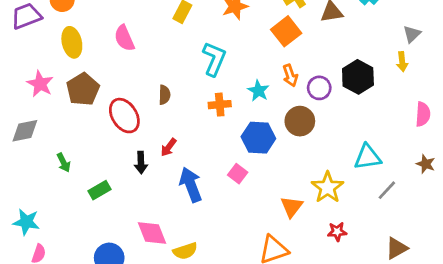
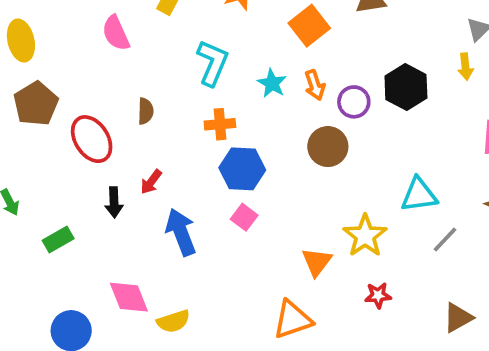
pink semicircle: (124, 38) -> (116, 33), moved
cyan star: (258, 91) -> (272, 83), moved
blue hexagon: (258, 138) -> (242, 169), moved

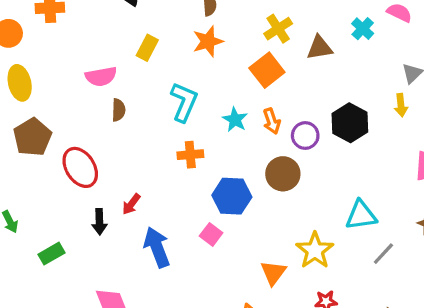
pink semicircle: (116, 33) -> (101, 76), turned -76
brown semicircle: (146, 111) -> (119, 110), moved
blue hexagon: (242, 169) -> (232, 196), moved

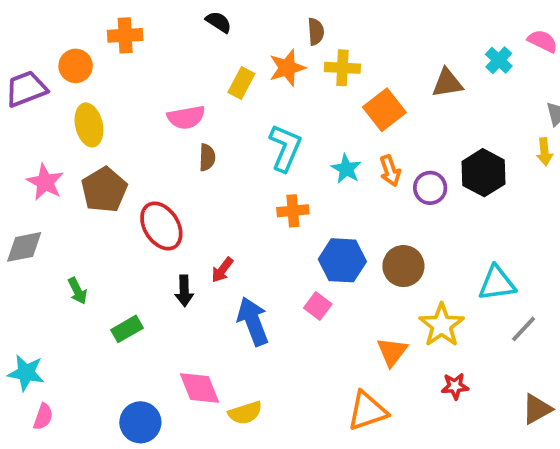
yellow cross: (278, 29) -> (342, 68), moved, turned 36
orange star: (208, 41) -> (287, 68), moved
brown circle: (283, 174) -> (403, 266), moved

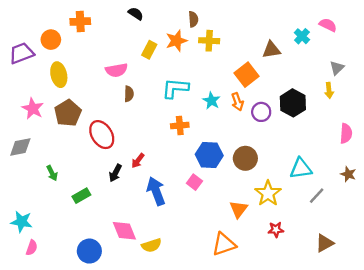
orange square: (384, 110) -> (247, 75), moved
cyan L-shape: (285, 148) -> (175, 88), turned -108
black arrow: (184, 291) -> (115, 173), turned 30

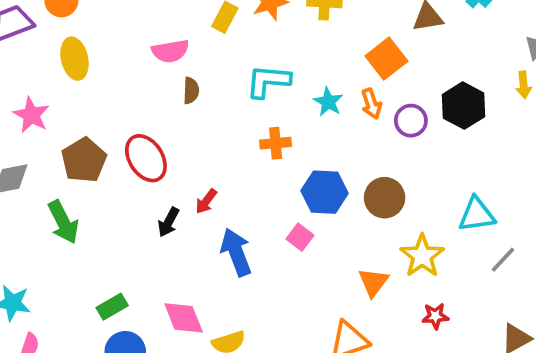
brown pentagon: (68, 113) -> (84, 160), moved
green arrow: (52, 173) -> (63, 222), size x1.6
green rectangle: (81, 196) -> (112, 307), moved

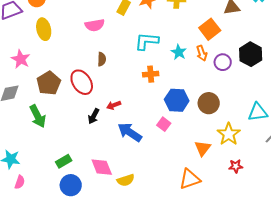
brown semicircle: (191, 91) -> (102, 59), moved
red arrow: (206, 201) -> (114, 105), turned 32
blue arrow: (236, 252) -> (130, 132), turned -35

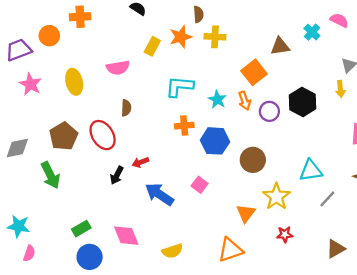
yellow ellipse: (44, 29) -> (74, 82), moved
pink star: (21, 59) -> (30, 84), moved
blue hexagon: (177, 100) -> (215, 141), moved
yellow semicircle: (126, 180) -> (172, 251), moved

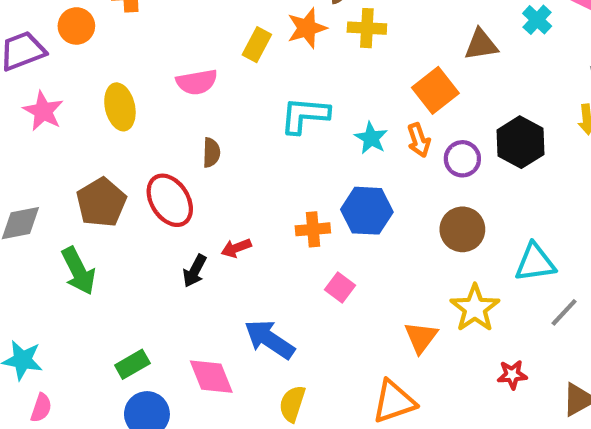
orange cross: (184, 126) -> (313, 229), moved
brown circle: (253, 160) -> (462, 229), moved
blue arrow: (159, 194) -> (269, 339), moved
red star: (285, 234) -> (512, 375), moved
yellow semicircle: (172, 251) -> (292, 404), turned 126

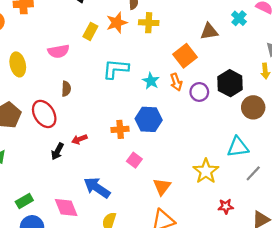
brown circle: (462, 229) -> (253, 107), moved
orange triangle: (421, 337) -> (162, 187), moved

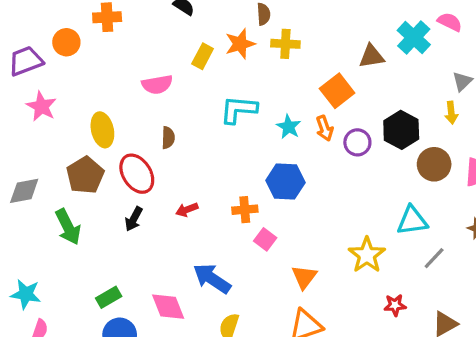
cyan cross: (239, 18) -> (414, 38), size x1.5
yellow ellipse: (18, 64) -> (102, 130), moved
orange cross: (120, 129) -> (245, 210), moved
black arrow: (57, 151) -> (134, 219), moved

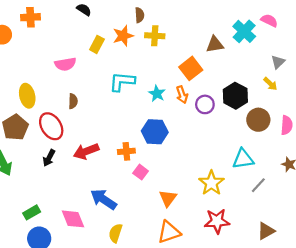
yellow arrow: (451, 113) -> (270, 84), turned -40
red arrow: (187, 210) -> (86, 151), size x1.6
red star: (395, 305) -> (217, 221), moved, size x1.6

